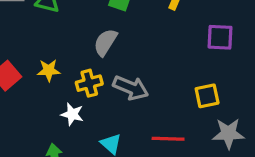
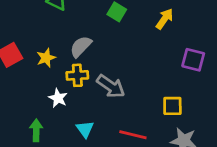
gray semicircle: (105, 42) -> (81, 47), moved
yellow star: (49, 70) -> (46, 58), turned -30

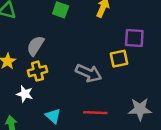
gray arrow: (111, 86) -> (89, 73), moved
yellow square: (172, 106) -> (119, 59), moved

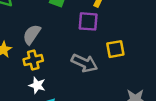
purple square: (134, 38) -> (88, 21), moved
white star: (25, 94) -> (37, 85), moved

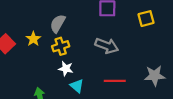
yellow square: (115, 49) -> (146, 19), moved

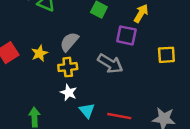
gray arrow: (107, 46) -> (110, 64), moved
cyan triangle: (77, 86) -> (87, 111), moved

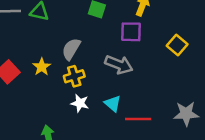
yellow square: (166, 55) -> (177, 45), turned -36
cyan triangle: (87, 111) -> (113, 103), moved

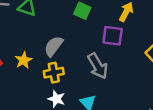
gray arrow: (119, 65) -> (98, 66), turned 32

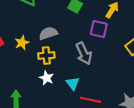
gray semicircle: (54, 46) -> (48, 33), turned 30

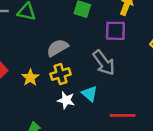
yellow star: (22, 43) -> (30, 78), moved
cyan triangle: (73, 83) -> (90, 94), moved

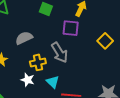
yellow cross: (61, 74) -> (38, 62), moved
cyan triangle: (90, 94) -> (53, 82), moved

